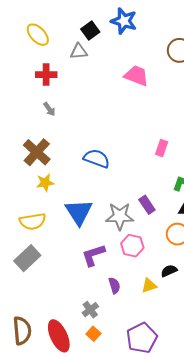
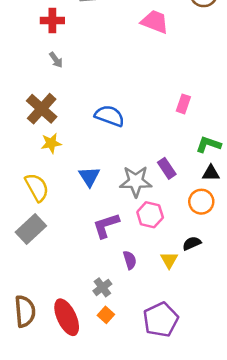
blue triangle: (79, 212) -> (89, 177), size x0.7
yellow semicircle: (33, 221) -> (37, 187), turned -110
yellow triangle: (149, 285) -> (169, 260), turned -42

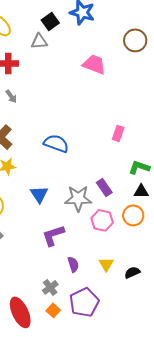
pink hexagon: (150, 215) -> (102, 220), moved
black semicircle: (192, 243) -> (132, 272), moved
purple pentagon: (161, 320) -> (84, 302), moved

